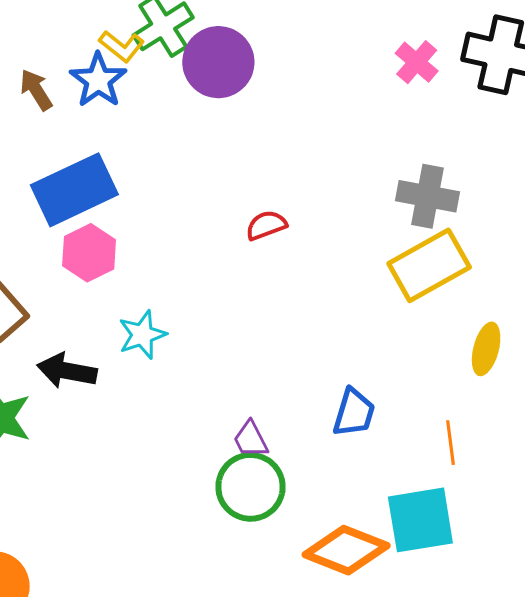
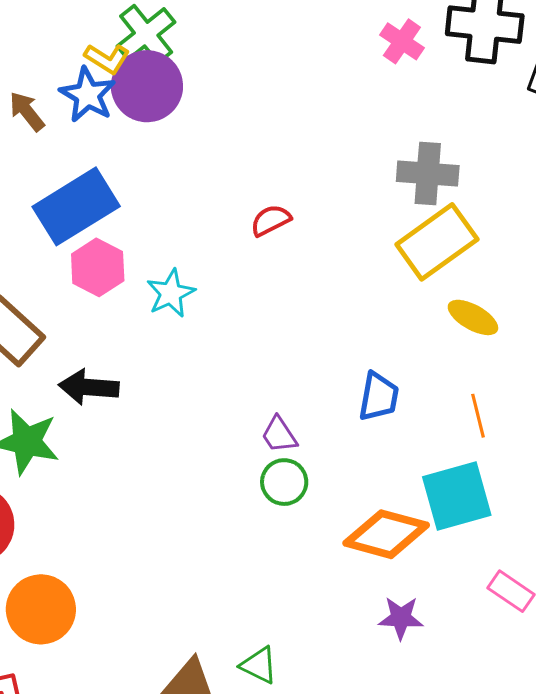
purple circle: (218, 62) -> (147, 86), moved
cyan star: (142, 335) -> (171, 293), moved
yellow ellipse: (486, 349) -> (473, 317), moved, turned -69
green circle: (251, 487) -> (284, 482), size x0.7

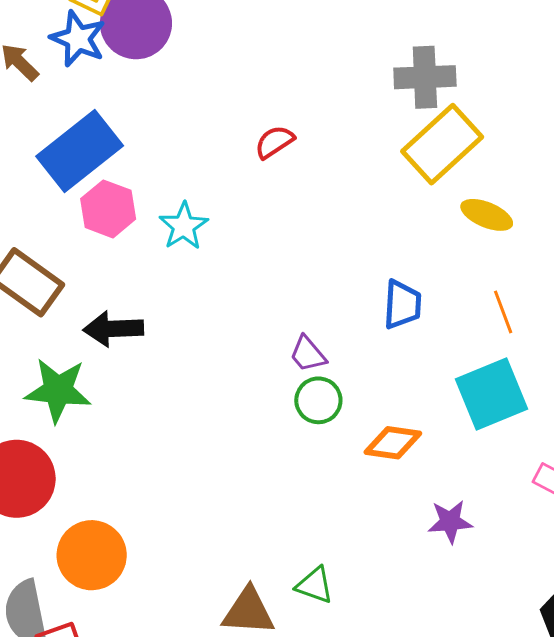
orange diamond: (386, 534) -> (393, 443), moved, size x0.7

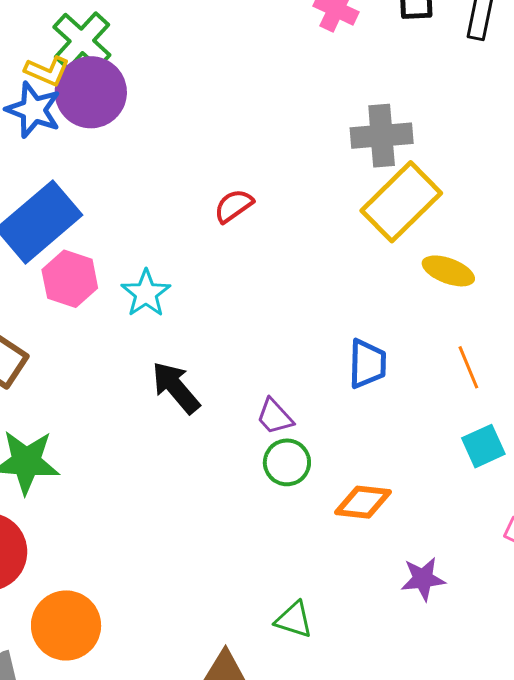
black arrow: (113, 329) -> (176, 388), moved, turned 54
cyan square: (491, 394) -> (483, 446), moved, size x0.6
green triangle: (315, 585) -> (294, 620), moved

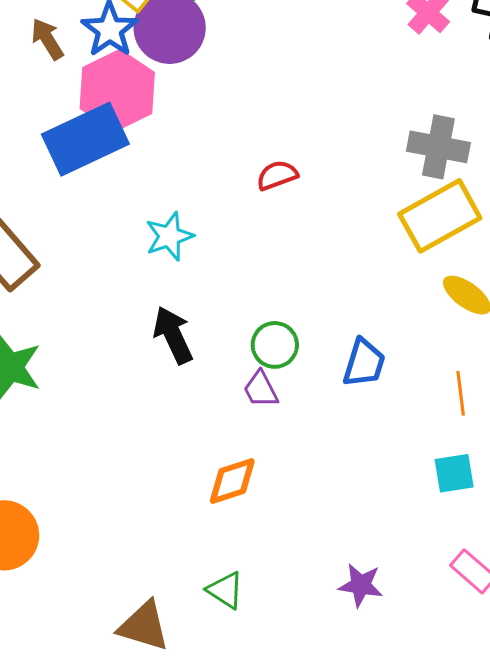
pink hexagon: (70, 279) -> (117, 91), moved, size x1.4
green circle: (287, 462) -> (275, 345), moved
orange diamond: (363, 502) -> (232, 481), moved, turned -40

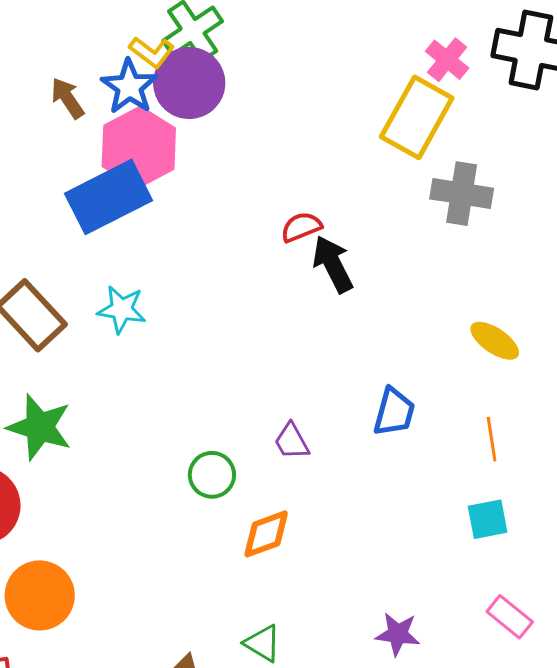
yellow rectangle: (440, 216) -> (417, 117), moved, turned -30
cyan star: (169, 236) -> (122, 309), moved, turned 30
black arrow: (173, 335) -> (333, 264), moved
green circle: (275, 345) -> (212, 475), moved

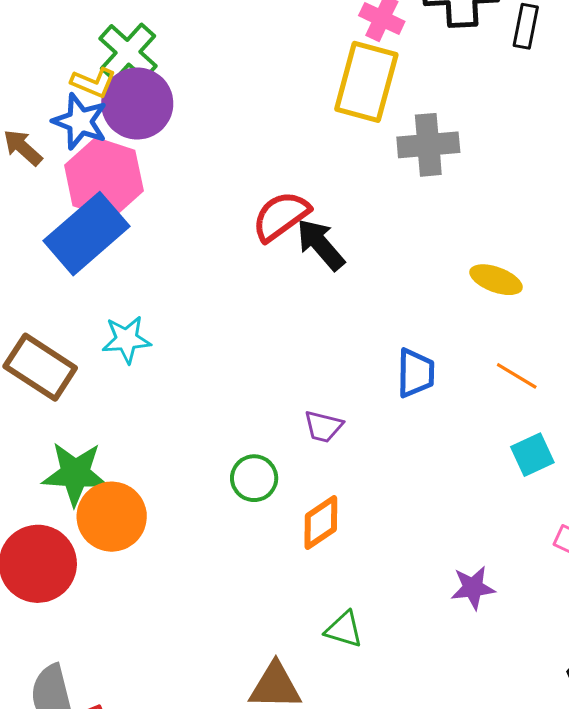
red semicircle: (301, 227) -> (281, 216), size x1.5
orange line: (492, 439) -> (517, 376), turned -36
purple trapezoid: (292, 441) -> (323, 426), turned -33
orange circle: (40, 595) -> (112, 517), moved

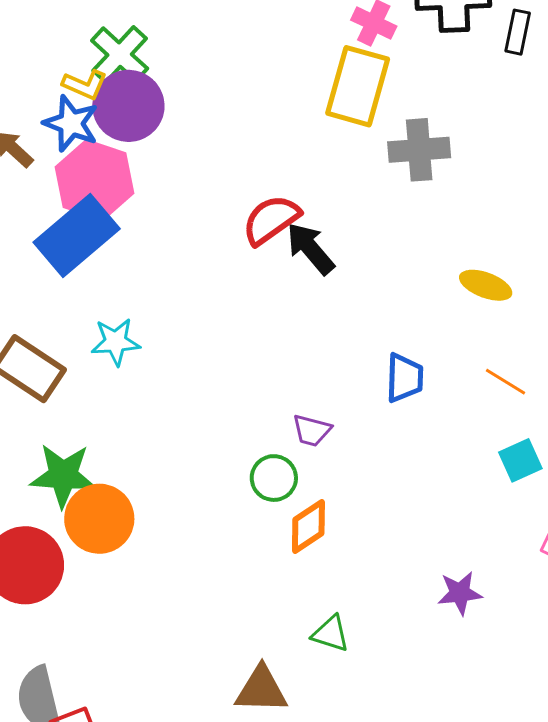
green circle: (254, 478) -> (274, 478), moved

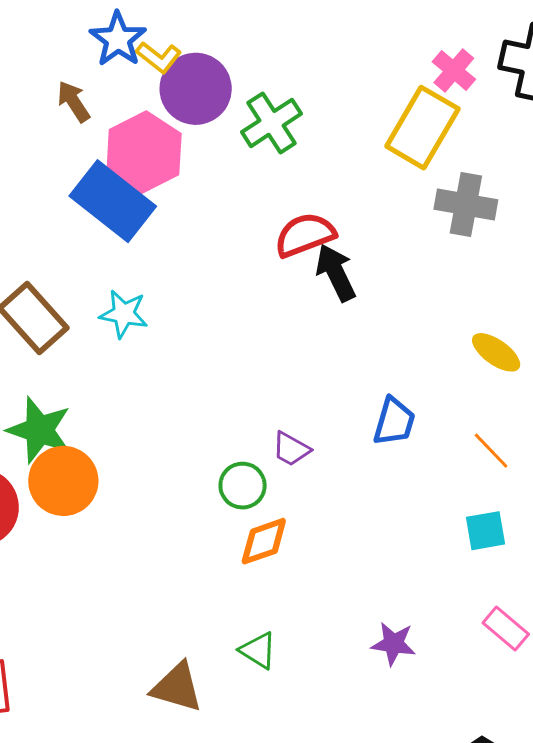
green cross: (120, 55) -> (272, 123), moved
blue star: (71, 123) -> (118, 39), moved
blue rectangle: (77, 235) -> (113, 201), turned 64

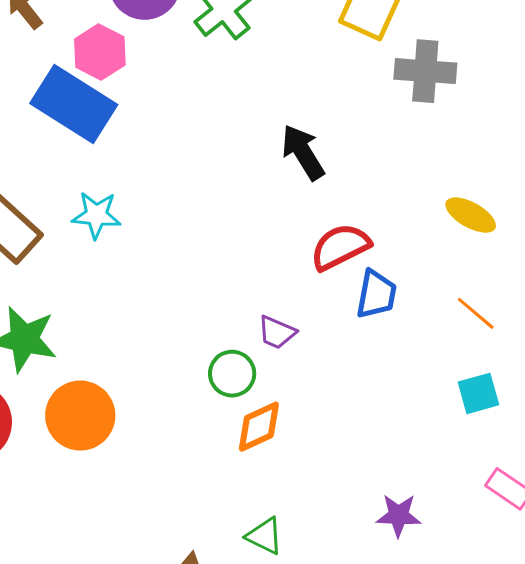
pink hexagon: (144, 152) -> (100, 52), size x0.7
red semicircle: (305, 235) -> (340, 247), moved
orange circle: (63, 481) -> (80, 416), moved

